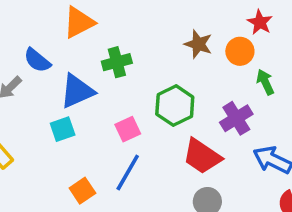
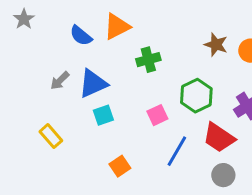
blue semicircle: (37, 60) -> (81, 36), moved
blue triangle: (77, 91) -> (93, 84), moved
blue line: (128, 173) -> (177, 151), moved

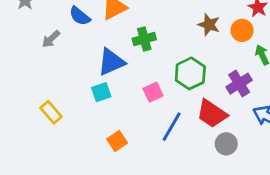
gray arrow: (60, 81) -> (51, 39), moved
blue triangle: (93, 84) -> (111, 62), moved
gray circle: (223, 175) -> (226, 144), moved

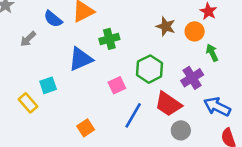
cyan square: (101, 92) -> (48, 85), moved

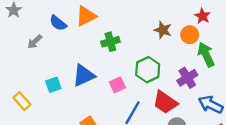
green arrow: (212, 53) -> (206, 54), size x1.5
blue triangle: (81, 59) -> (84, 75), moved
yellow rectangle: (28, 103) -> (22, 101), moved

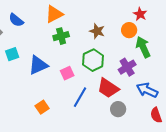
orange triangle: (86, 16) -> (54, 14), moved
brown star: (163, 30) -> (97, 31), moved
cyan square: (53, 85) -> (12, 54), moved

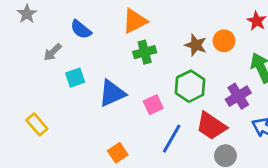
orange circle: (129, 30) -> (224, 41), moved

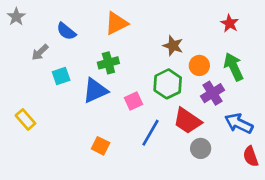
orange circle: (224, 41) -> (199, 65), moved
green cross: (145, 52) -> (108, 63), moved
orange square: (118, 153) -> (101, 146), turned -30

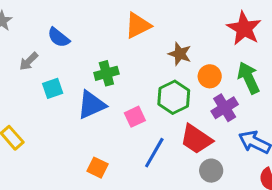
orange triangle: (116, 23) -> (138, 25), moved
red star: (230, 23) -> (244, 28), size x1.6

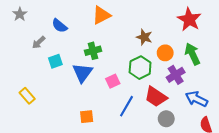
orange triangle: (138, 25) -> (101, 15), moved
blue triangle: (91, 105) -> (83, 73), turned -30
orange square: (97, 168) -> (87, 117), turned -32

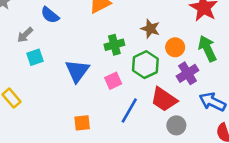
green cross: (93, 51) -> (114, 45), moved
cyan square: (55, 61) -> (35, 57), moved

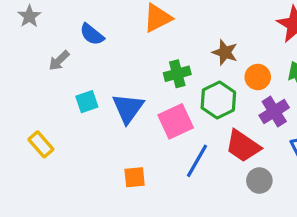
cyan square: (35, 57) -> (87, 102), moved
pink square: (113, 81) -> (176, 121), size x1.5

